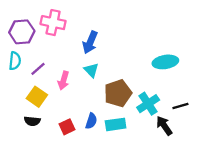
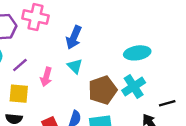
cyan ellipse: (165, 62) -> (137, 53), moved
yellow square: (37, 97) -> (19, 94), turned -30
cyan cross: (148, 104) -> (134, 86), moved

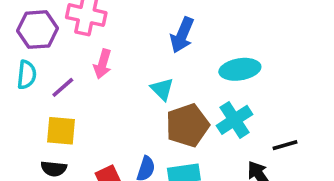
blue arrow: (74, 37) -> (182, 35), moved
cyan triangle: (75, 66) -> (162, 89), moved
pink arrow: (46, 77) -> (103, 64), moved

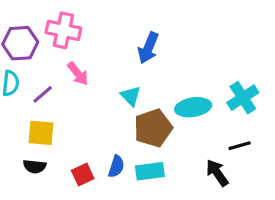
pink arrow: (103, 64) -> (78, 74), turned -55
cyan ellipse: (240, 69) -> (193, 107), moved
cyan cross: (234, 120) -> (243, 98), moved

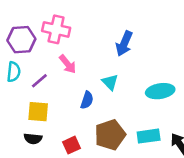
brown pentagon: (153, 128) -> (110, 135), moved
blue semicircle: (116, 166) -> (87, 100), moved
cyan rectangle: (150, 171) -> (149, 136), moved

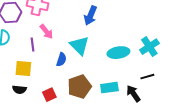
purple line: (39, 81) -> (32, 45), moved, turned -56
cyan triangle: (110, 82) -> (79, 46), size x1.5

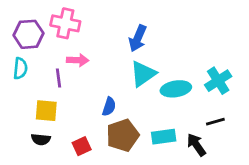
pink arrow: (46, 32) -> (78, 60), turned -49
cyan triangle: (79, 46) -> (143, 74), moved, turned 40
blue semicircle: (61, 60) -> (109, 107), moved

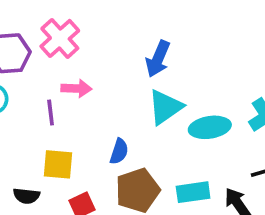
pink cross: (65, 23) -> (60, 38), turned 36
yellow square: (46, 111) -> (58, 164), moved

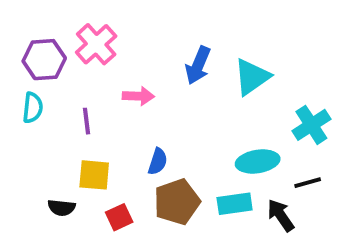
pink arrow: (76, 88) -> (138, 96), moved
cyan triangle: (165, 107) -> (252, 77), moved
cyan ellipse: (210, 127) -> (258, 161), moved

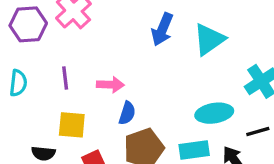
pink arrow: (138, 96) -> (110, 85), moved
cyan semicircle: (33, 108) -> (18, 83), moved

